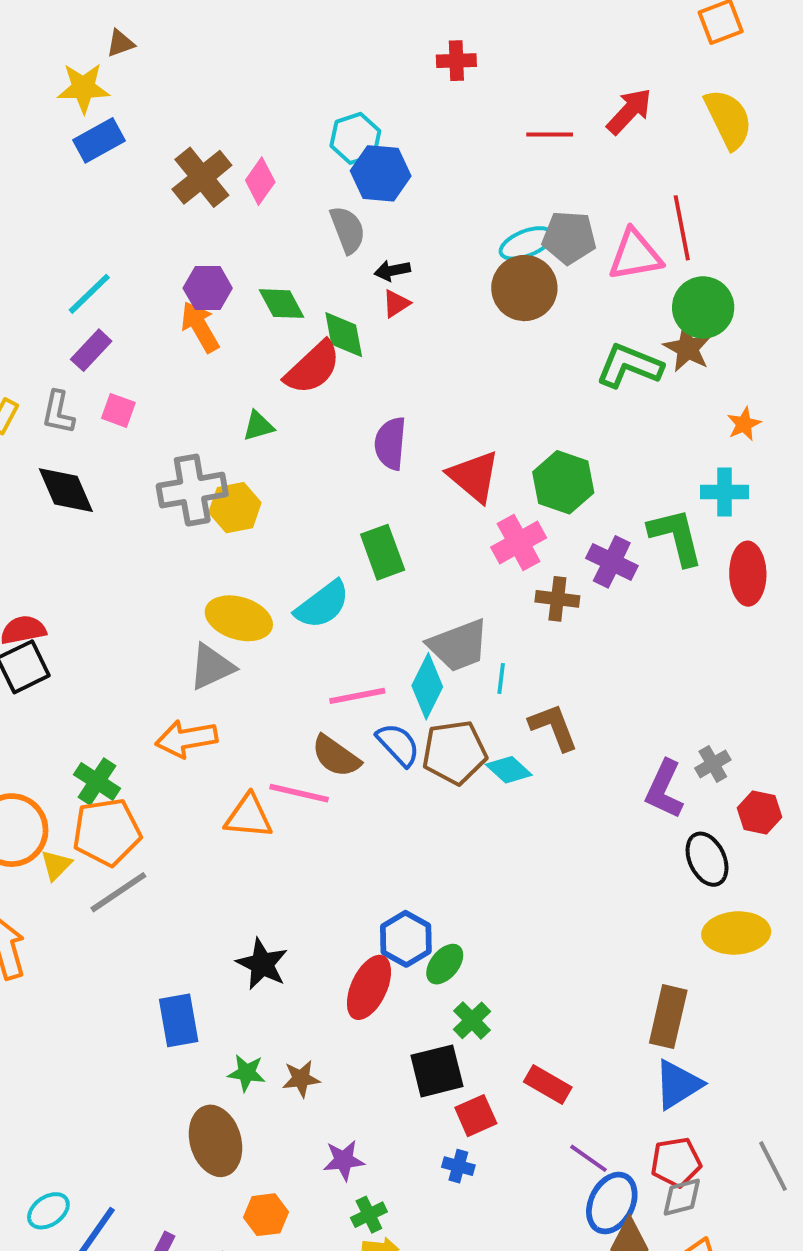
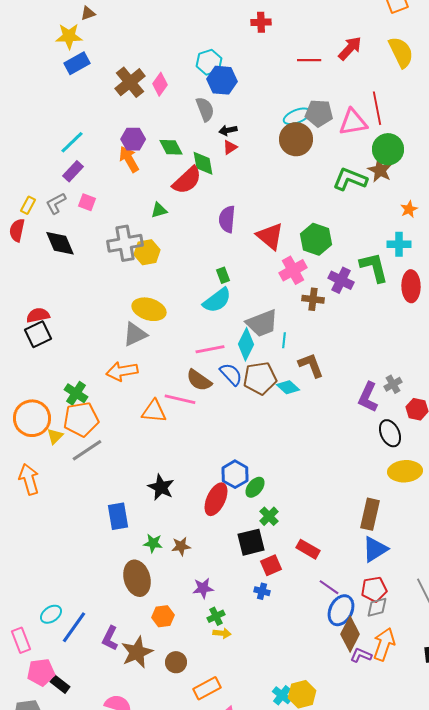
gray L-shape: (58, 412) -> (56, 203), turned 50
green rectangle: (383, 552) -> (223, 275), size x0.6
cyan semicircle: (322, 605) -> (217, 300), moved

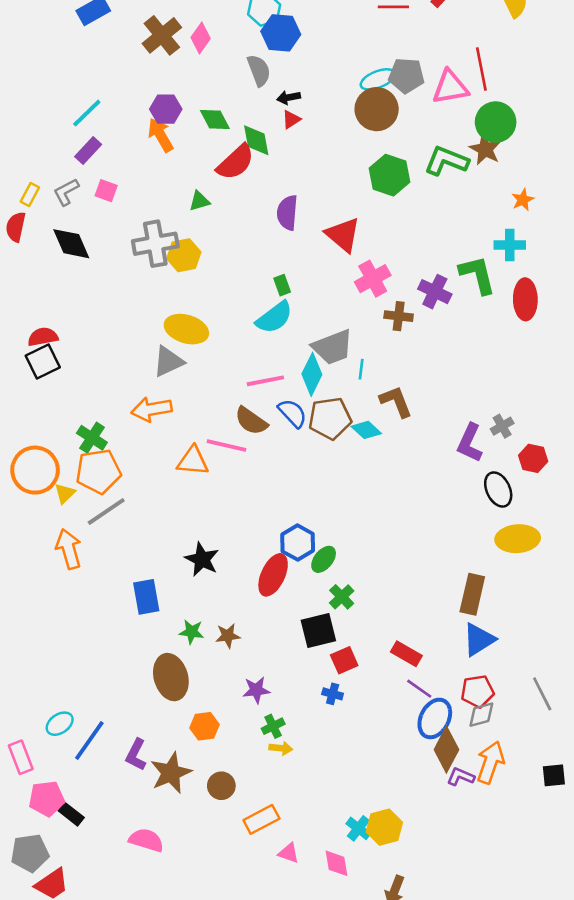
green hexagon: (316, 239) -> (390, 175), moved
orange arrow: (29, 479) -> (69, 549), moved
red rectangle: (308, 549) -> (406, 654), moved

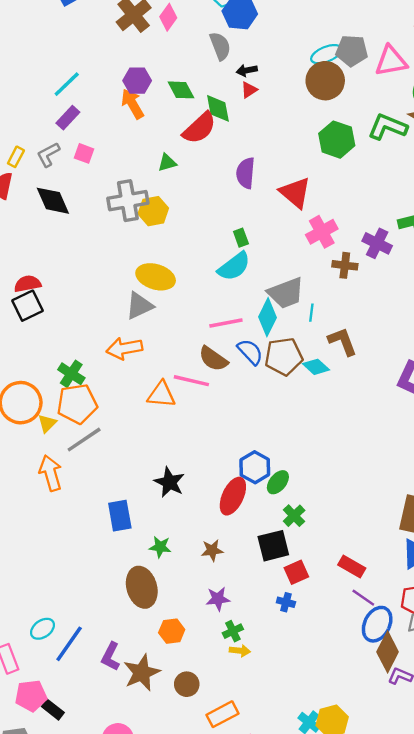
brown star: (228, 636) -> (212, 550), moved

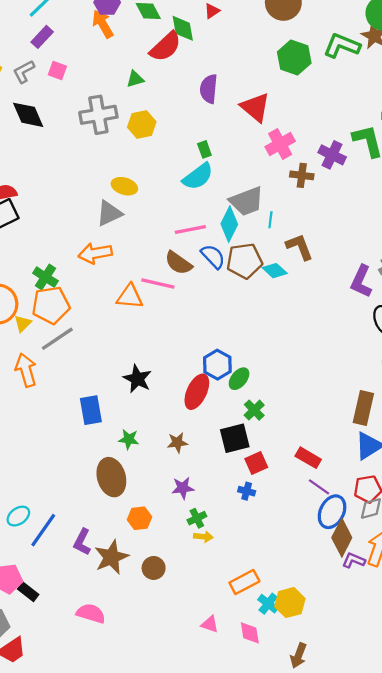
yellow hexagon: (153, 211) -> (142, 125), moved
yellow ellipse: (156, 277) -> (124, 186), size x0.7
orange rectangle: (223, 714) -> (244, 582), moved

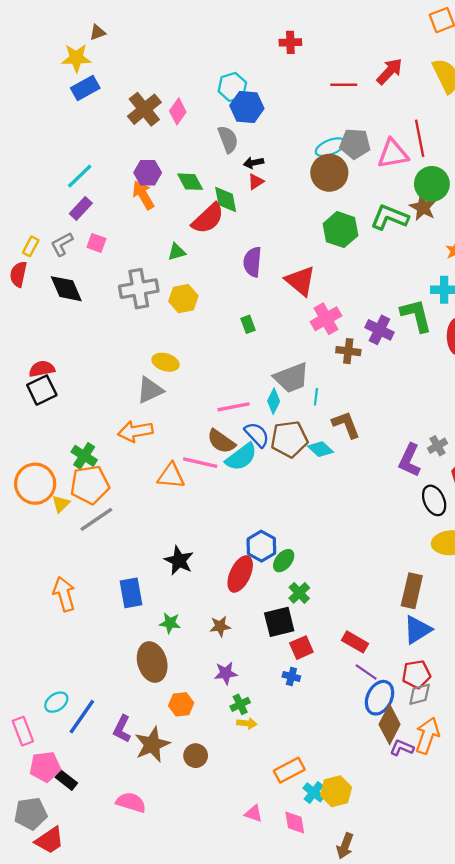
cyan semicircle: (198, 176) -> (241, 457), moved
cyan diamond: (229, 224) -> (274, 401), size x0.7
orange arrow: (26, 370) -> (64, 594), moved

